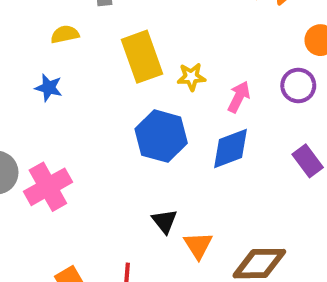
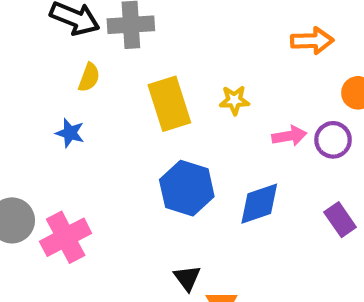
yellow semicircle: (65, 34) -> (89, 77), turned 120
yellow star: (191, 77) -> (234, 100), moved
pink arrow: (239, 97) -> (289, 136), moved, turned 52

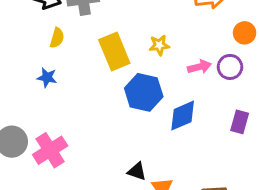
blue hexagon: (187, 188) -> (144, 92), moved
purple rectangle: (340, 220) -> (240, 122), turned 55
black triangle: (187, 278) -> (137, 171), turned -30

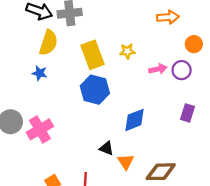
yellow semicircle: (57, 38) -> (48, 43), size x1.6
blue hexagon: (144, 92) -> (95, 90), moved
blue diamond: (183, 116) -> (134, 120), moved

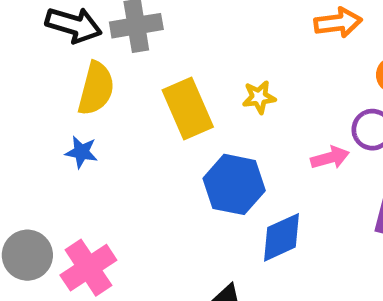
pink arrow: (158, 69) -> (330, 158), moved
blue hexagon: (95, 90) -> (234, 184), moved

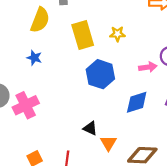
blue star: (81, 152) -> (34, 58), moved
blue diamond: (281, 237) -> (137, 102), moved

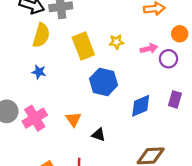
pink arrow: (148, 67) -> (149, 49), moved
orange triangle: (108, 143) -> (73, 119), moved

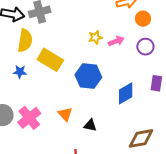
orange circle: (180, 34) -> (143, 19), moved
yellow rectangle: (83, 46) -> (50, 60), moved, turned -30
pink arrow: (149, 49) -> (116, 41), moved
blue star: (39, 72) -> (20, 72), moved

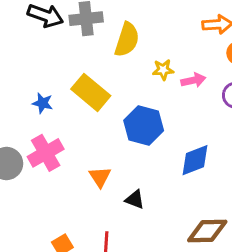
yellow semicircle: (25, 41) -> (127, 40), moved
pink cross: (29, 118) -> (46, 153), moved

